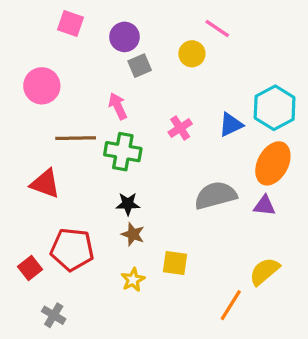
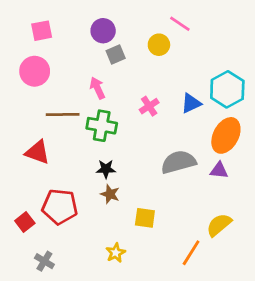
pink square: (71, 23) -> (42, 31), moved, turned -30
yellow star: (133, 280) -> (116, 253), moved

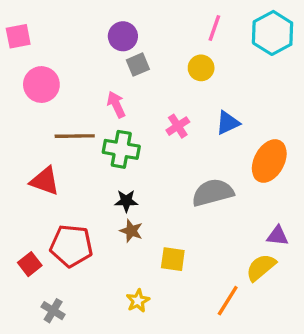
pink line: (180, 24) -> (214, 28), turned 75
pink square: (42, 31) -> (18, 36), moved
yellow circle: (159, 45) -> (201, 68), moved
cyan hexagon: (227, 89) -> (273, 33), moved
purple triangle: (219, 170) -> (278, 236), moved

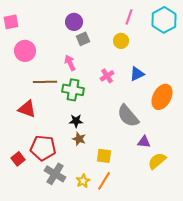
gray semicircle: (213, 193) -> (128, 116), turned -115
purple triangle: (278, 236) -> (144, 142), moved
orange line: (228, 301) -> (104, 181), moved
gray cross: (53, 311) -> (55, 174), moved, size x1.5

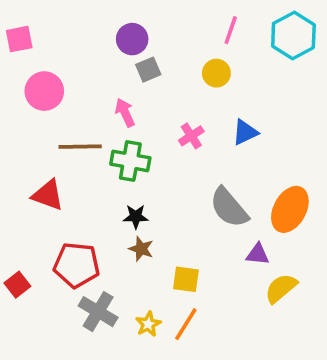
orange ellipse: (162, 97) -> (290, 209), moved
red square: (18, 159) -> (17, 285), moved

